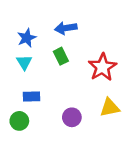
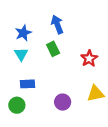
blue arrow: (66, 28) -> (57, 24), turned 78
red star: (102, 67) -> (89, 58), size x0.7

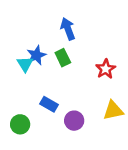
blue star: (23, 33) -> (36, 55), moved
blue rectangle: (27, 84) -> (49, 104), moved, turned 32

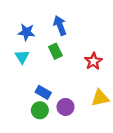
blue star: (36, 55) -> (26, 32), moved, turned 30
green circle: (20, 124) -> (40, 110), moved

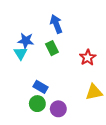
blue star: (26, 32) -> (26, 41), moved
purple circle: (66, 107) -> (58, 109), moved

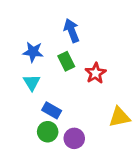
cyan triangle: (21, 53) -> (32, 82), moved
red star: (88, 58) -> (96, 73), moved

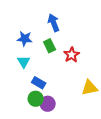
purple circle: (74, 138) -> (48, 104), moved

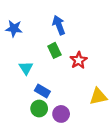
blue star: (25, 39) -> (14, 28), moved
purple circle: (48, 104) -> (61, 114), moved

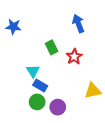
blue arrow: (59, 25) -> (78, 24), moved
cyan triangle: (26, 68) -> (33, 71), moved

